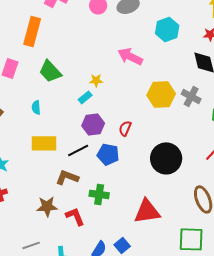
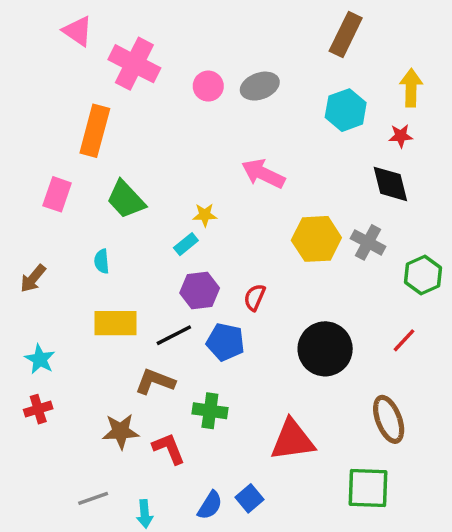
cyan hexagon: (167, 29) -> (346, 110), moved

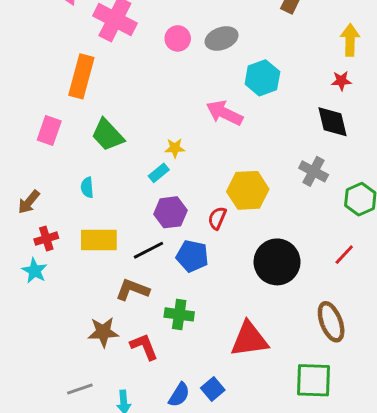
cyan hexagon: (346, 110) -> (262, 78), moved
yellow hexagon: (316, 239) -> (248, 190), moved
red cross: (38, 409) -> (46, 239), moved

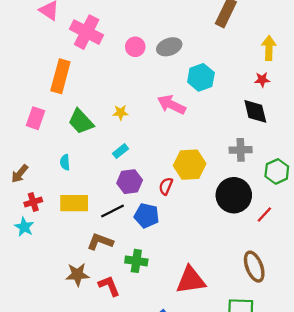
yellow star: (175, 148) -> (120, 113), moved
gray cross: (314, 171) -> (241, 150), turned -30
black circle: (277, 262) -> (234, 195), moved

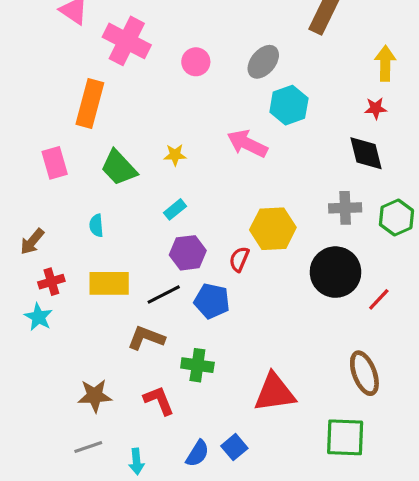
gray ellipse: (169, 47) -> (263, 62), moved, turned -30
pink rectangle: (36, 118) -> (55, 163), turned -35
green hexagon: (277, 171) -> (396, 217), moved
brown star: (77, 275) -> (95, 396), moved

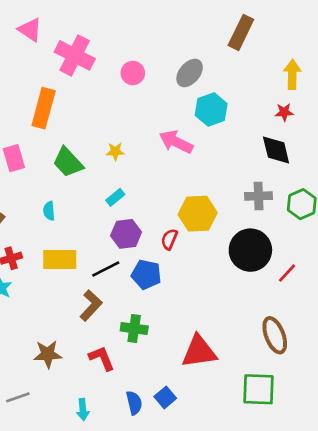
brown L-shape: (146, 338) -> (91, 306), turned 112
gray line: (88, 447) -> (18, 397), moved
blue semicircle: (197, 453) -> (134, 403), turned -45

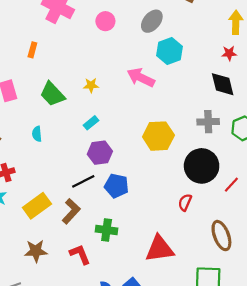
orange rectangle: (44, 108) -> (32, 50), size x0.5
red semicircle: (169, 239) -> (185, 202), moved
yellow rectangle: (60, 260) -> (37, 206), moved, turned -36

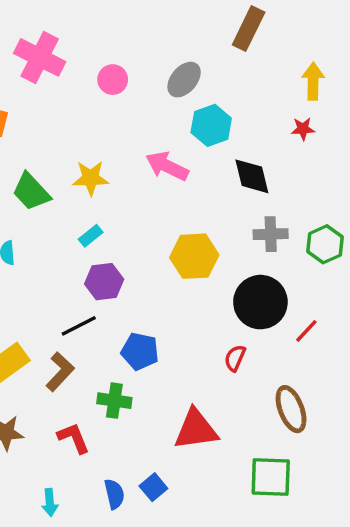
black diamond: (223, 84) -> (252, 176), moved
yellow star: (91, 85) -> (91, 178), size x1.5
blue pentagon: (116, 186) -> (140, 351), moved

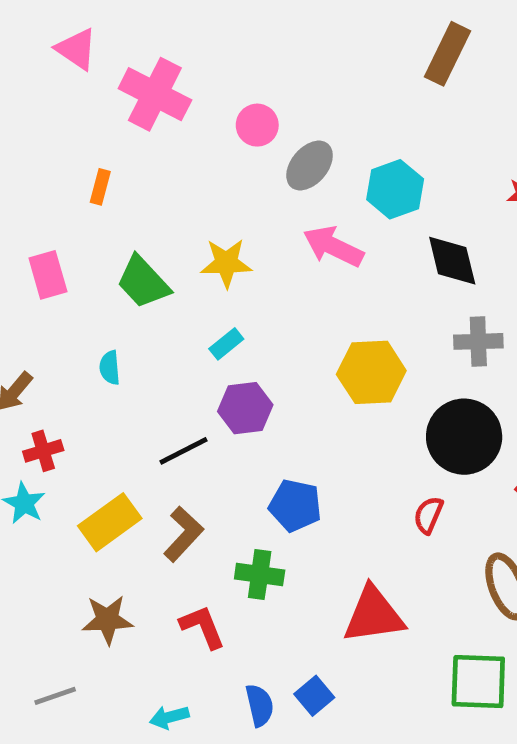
gray ellipse: (184, 80) -> (310, 166), moved
black line: (79, 326) -> (183, 451), moved
cyan arrow: (50, 502) -> (169, 717), turned 80

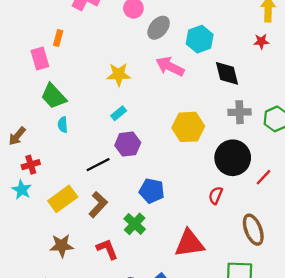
pink rectangle: (48, 275) -> (40, 59), moved
green trapezoid: (143, 282) -> (54, 96), moved
green cross: (260, 575) -> (135, 224), turned 35

